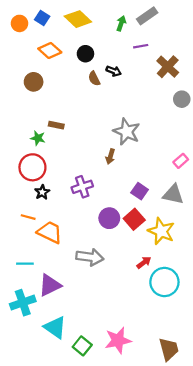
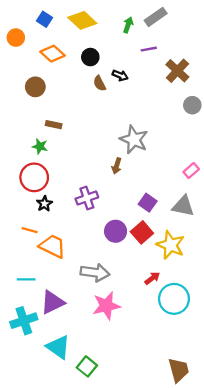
orange circle: (19, 23) -> (16, 38), moved
brown rectangle: (56, 125) -> (54, 125), moved
pink star: (118, 340) -> (106, 306), moved

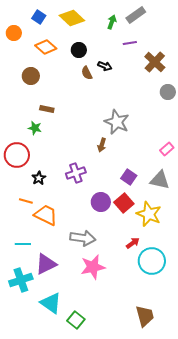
red circle: (34, 177) -> (17, 155), moved
brown trapezoid: (179, 370) -> (145, 316), moved

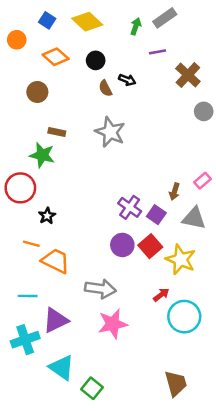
gray star: (117, 122) -> (110, 132), moved
green star: (35, 128) -> (42, 155), size x1.5
brown arrow: (102, 145) -> (175, 192), moved
purple cross: (76, 173) -> (130, 207), moved, turned -36

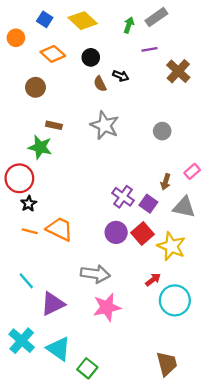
gray circle: (204, 111) -> (162, 131), moved
black star: (47, 216) -> (29, 204), moved
orange trapezoid: (56, 261) -> (60, 229), moved
cyan line: (28, 296) -> (26, 281), turned 48
cyan cross: (25, 340) -> (22, 341), moved, turned -30

